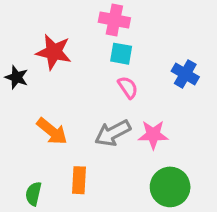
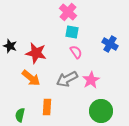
pink cross: (114, 20) -> (68, 12), turned 30
red star: (54, 52) -> (36, 53), moved
pink star: (153, 135) -> (91, 80), turned -30

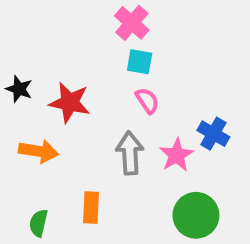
blue cross: (110, 44) -> (213, 134), moved
orange arrow: (31, 78) -> (39, 151), moved, turned -30
gray arrow: (67, 79) -> (130, 153), turned 115

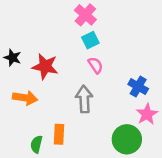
cyan square: (140, 62) -> (90, 40), turned -36
pink star: (177, 155) -> (147, 114), moved
green semicircle: (39, 223) -> (36, 144), moved

